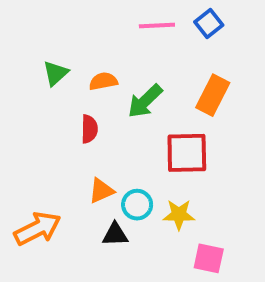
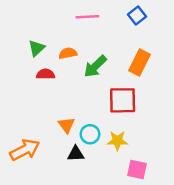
pink line: (157, 25) -> (87, 17), moved
red semicircle: (89, 129) -> (46, 74), moved, turned -90
orange triangle: (101, 191) -> (67, 125), turned -42

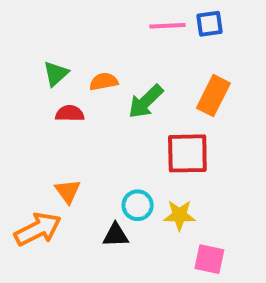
blue square: (137, 15) -> (209, 24), turned 30
pink line: (87, 17) -> (168, 26), moved
orange triangle: (67, 125) -> (68, 191), moved

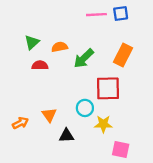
orange triangle: (68, 191) -> (49, 115), moved
cyan circle: (138, 205) -> (85, 108), moved
orange arrow: (38, 229) -> (20, 123), moved, size x0.6

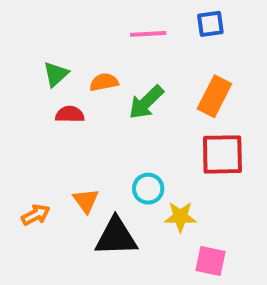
pink line: (96, 15) -> (148, 34), moved
red square: (108, 88) -> (222, 154), moved
black triangle: (66, 136) -> (116, 237), size x1.6

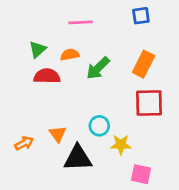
pink line: (148, 34) -> (81, 22), moved
red semicircle: (70, 114) -> (47, 76), size x1.4

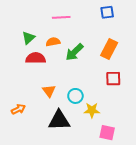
red square: (149, 103) -> (113, 79), size x0.7
orange triangle: (58, 134) -> (49, 91), moved

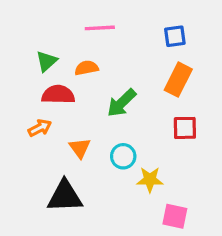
blue square: (107, 12) -> (175, 36), moved
green arrow: (74, 52) -> (122, 103), moved
orange arrow: (18, 109) -> (40, 128), moved
black triangle: (59, 120) -> (65, 196), moved

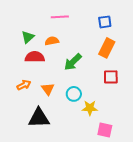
orange arrow: (40, 128) -> (24, 85), moved

